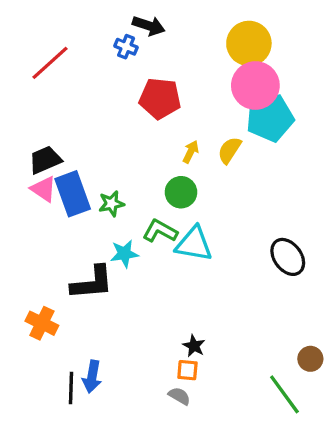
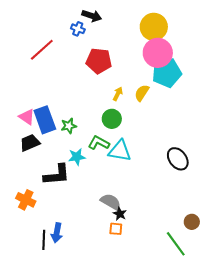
red line: (50, 63) -> (42, 50), moved
black trapezoid: (45, 160) -> (30, 143), moved
gray semicircle: (179, 396) -> (111, 202), moved, size x1.5

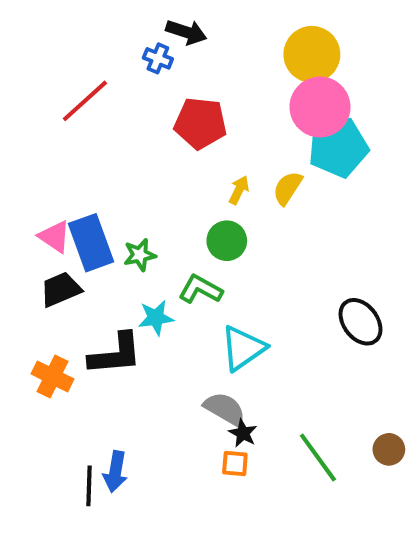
cyan triangle: (120, 151) -> (243, 348), moved, turned -45
orange cross: (26, 200) -> (53, 376), moved
green line: (176, 244) -> (318, 457), moved

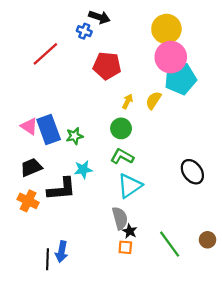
black trapezoid: (61, 289) -> (31, 167), moved
green L-shape: (200, 289) -> (122, 157), moved
gray semicircle: (225, 409) -> (120, 218), turned 45

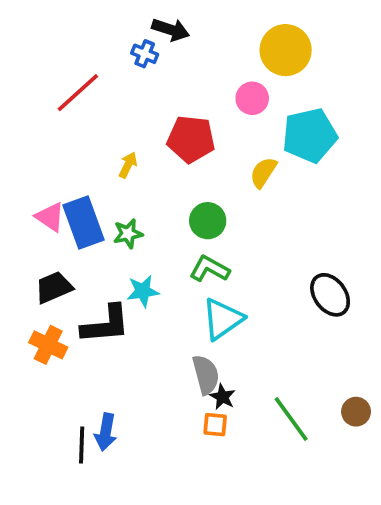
pink circle: (171, 57) -> (252, 98), moved, size x0.6
red pentagon: (107, 66) -> (191, 139), moved
yellow arrow: (128, 101) -> (128, 165), moved

